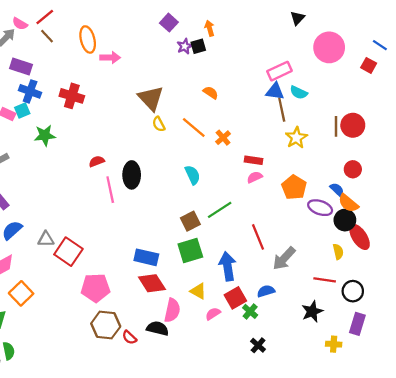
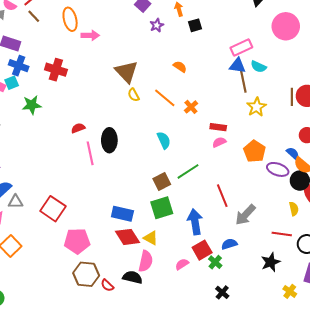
black square: (198, 46) -> (195, 25), moved
gray triangle: (46, 239) -> (16, 202), moved
yellow triangle: (198, 291) -> (151, 238), moved
yellow cross: (334, 344) -> (290, 291), turned 32

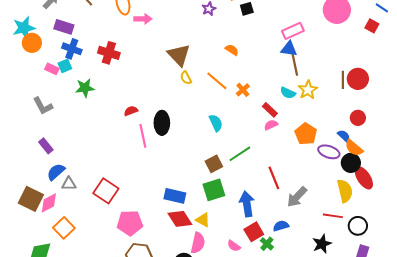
cyan semicircle: (259, 67) -> (288, 93), moved
red rectangle: (218, 127) -> (270, 110), turned 35
yellow semicircle: (294, 209) -> (345, 191), size x1.6
pink semicircle: (182, 264) -> (234, 246), turned -112

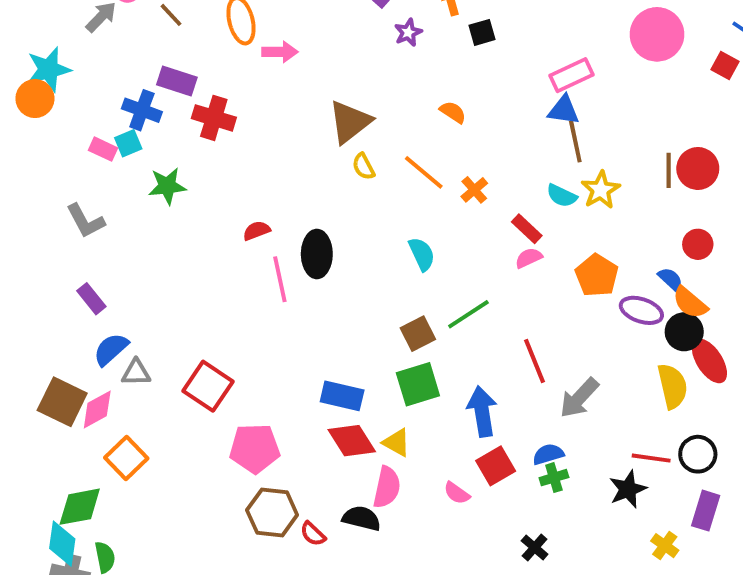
purple rectangle: (64, 27) -> (177, 81), moved
orange circle: (32, 43) -> (35, 99), moved
brown triangle: (179, 55) -> (350, 122), turned 35
red line: (333, 216) -> (651, 458), moved
green cross: (267, 244) -> (554, 478), moved, turned 32

